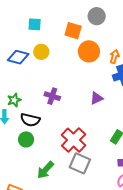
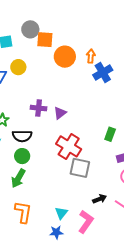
gray circle: (97, 16) -> (30, 29), moved
purple triangle: (97, 98) -> (60, 113), moved
green arrow: (45, 170) -> (18, 178), moved

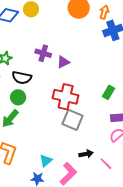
red cross: (69, 146) -> (66, 97), turned -30

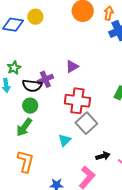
purple cross: (43, 53) -> (45, 79), moved, turned -35
gray square: (73, 120) -> (86, 123), turned 30
cyan triangle: (46, 161) -> (65, 140), moved

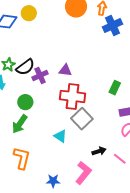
purple triangle: (72, 66) -> (65, 70), moved, turned 40
black semicircle: (32, 86) -> (25, 67), moved, turned -42
cyan triangle: (65, 140) -> (60, 136), turned -40

